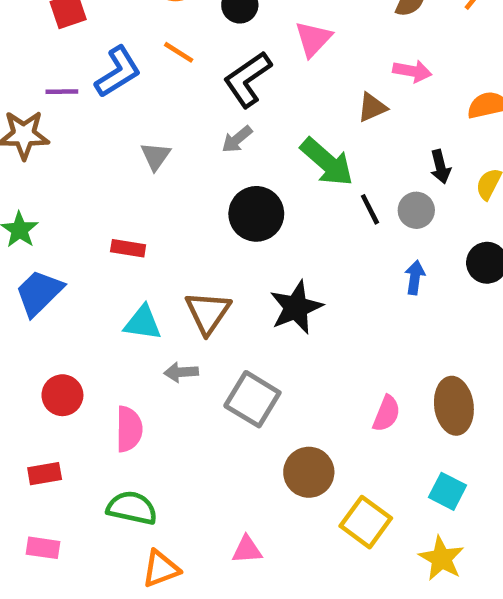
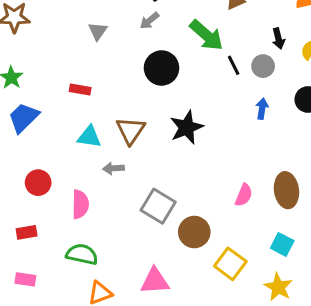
gray square: (252, 399) -> (158, 206), moved
pink triangle: (247, 550) -> (155, 281), size x1.5

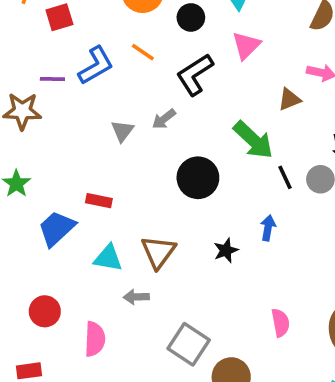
gray arrow: (149, 21) -> (164, 119), moved
blue arrow: (262, 109) -> (268, 228), moved
blue trapezoid: (24, 118) -> (57, 228), moved
black star: (187, 127) -> (226, 250), size x0.6
pink semicircle: (244, 195) -> (280, 323), moved, turned -35

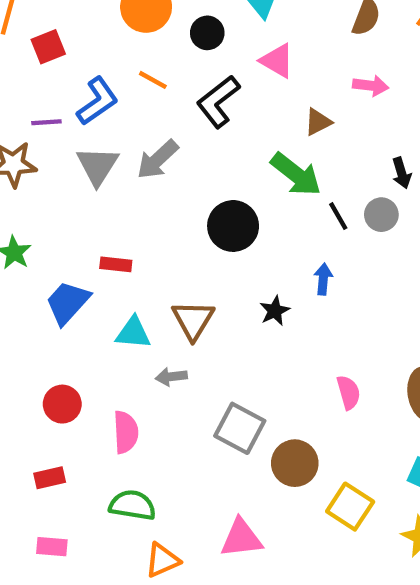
pink triangle: (246, 45) -> (277, 61), turned -40
brown triangle: (289, 99) -> (318, 122), moved
gray arrow: (164, 119) -> (158, 160), moved, size x1.5
gray triangle: (122, 131) -> (97, 166), moved, size x1.5

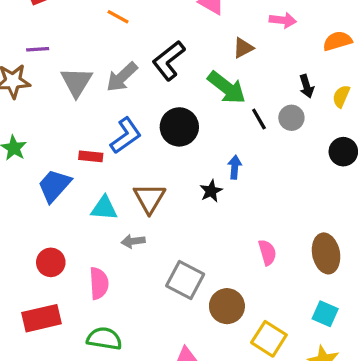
blue L-shape: (97, 101) -> (126, 136), moved
black L-shape: (218, 101) -> (169, 61), moved
blue arrow: (323, 279) -> (235, 167), moved
red rectangle: (50, 478) -> (42, 318), size x1.6

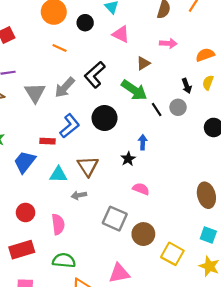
yellow semicircle: (341, 96) -> (208, 83), moved
pink semicircle: (267, 252) -> (141, 189), moved, turned -49

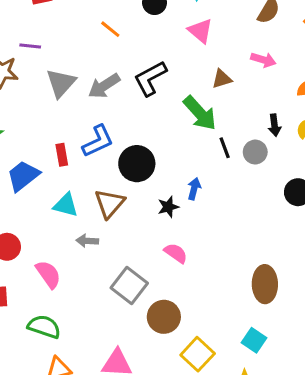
black circle: (105, 118) -> (137, 164), moved
red rectangle: (47, 141) -> (62, 155), turned 64
pink semicircle: (58, 224) -> (48, 274), turned -42

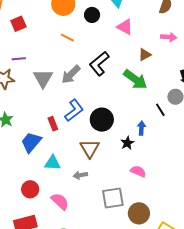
black line: (225, 148) -> (160, 110), moved
cyan triangle: (66, 205) -> (52, 163), moved
gray square: (129, 286) -> (113, 198), turned -35

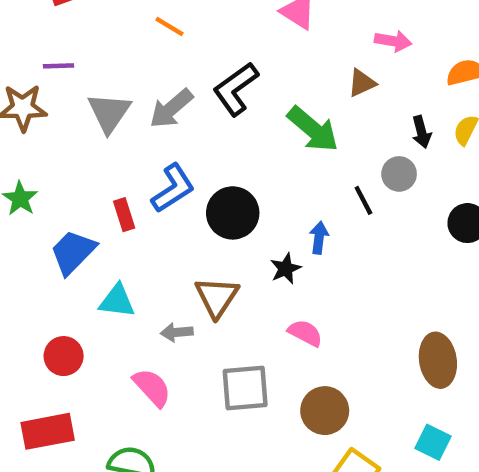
brown triangle: (145, 55) -> (362, 83), moved
brown triangle: (90, 148) -> (217, 297), moved
pink semicircle: (60, 201) -> (152, 388), moved
brown circle: (139, 213) -> (325, 411), moved

